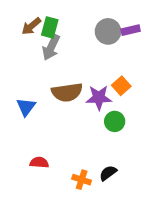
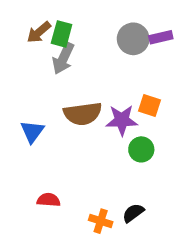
orange square: (121, 86) -> (149, 106), turned -30

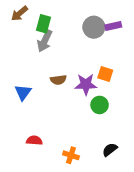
brown arrow: (39, 32) -> (19, 13), moved
brown semicircle: (83, 114) -> (58, 80), size x0.6
black semicircle: (133, 213) -> (110, 150), moved

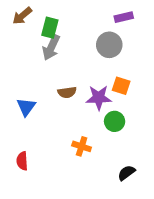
purple rectangle: (113, 26) -> (124, 17), moved
gray circle: (94, 27) -> (109, 45), moved
red semicircle: (34, 140) -> (22, 161), moved, turned -98
orange cross: (71, 155) -> (82, 146), moved

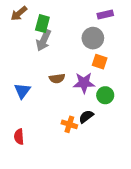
orange square: (121, 86) -> (100, 62), moved
green circle: (115, 121) -> (105, 95), moved
black semicircle: (126, 173) -> (86, 117), moved

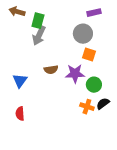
brown arrow: (19, 13) -> (17, 12), turned 56
black semicircle: (86, 117) -> (103, 104), moved
orange cross: (69, 124) -> (87, 107), moved
red semicircle: (19, 137) -> (20, 114), moved

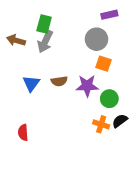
brown arrow: (17, 12) -> (16, 40), moved
blue triangle: (20, 81) -> (31, 83), moved

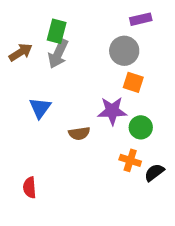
brown arrow: (16, 40) -> (21, 52), turned 132
brown semicircle: (59, 81) -> (79, 133), moved
black semicircle: (120, 121) -> (154, 172), moved
red semicircle: (23, 132) -> (30, 187), moved

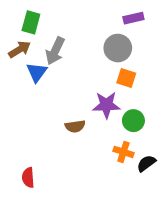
green rectangle: (57, 31) -> (31, 22), moved
blue triangle: (40, 108) -> (37, 72), moved

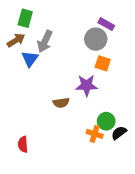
purple rectangle: (133, 18) -> (106, 24), moved, turned 42
green circle: (133, 121) -> (106, 121), moved
orange cross: (123, 152) -> (95, 134), moved

